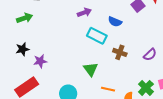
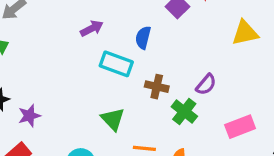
blue semicircle: (115, 22) -> (143, 38), turned 88
green cross: (146, 88) -> (184, 112), moved

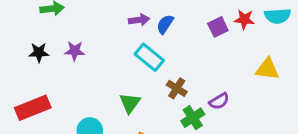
blue semicircle: (143, 38) -> (165, 24), moved
purple star: (29, 116) -> (75, 51), moved

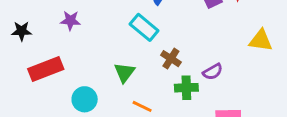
black star: (39, 52) -> (22, 31), moved
red rectangle: (33, 108) -> (46, 69), moved
green cross: (193, 118) -> (186, 88), turned 30

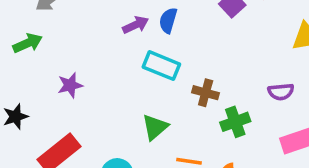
green triangle: (124, 72) -> (155, 127), turned 30
purple semicircle: (213, 72) -> (281, 92), moved, turned 42

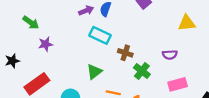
green arrow: (28, 43) -> (31, 23), moved, turned 56
green cross: (235, 122) -> (142, 71), turned -35

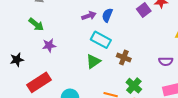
green cross: (142, 71) -> (134, 86), moved
green triangle: (94, 72) -> (93, 61), moved

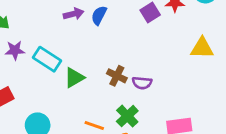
cyan rectangle: (101, 40) -> (47, 59), moved
purple semicircle: (166, 61) -> (142, 83), moved

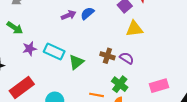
blue semicircle: (99, 15) -> (87, 13), turned 32
yellow triangle: (202, 48) -> (134, 29), moved
purple semicircle: (142, 83) -> (127, 58), turned -144

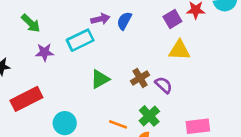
blue semicircle: (87, 13) -> (124, 21), turned -32
cyan rectangle: (54, 51) -> (80, 40), moved, turned -60
brown cross: (107, 56) -> (140, 78), turned 32

